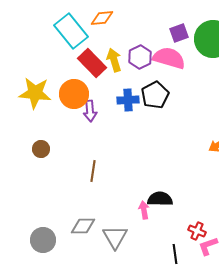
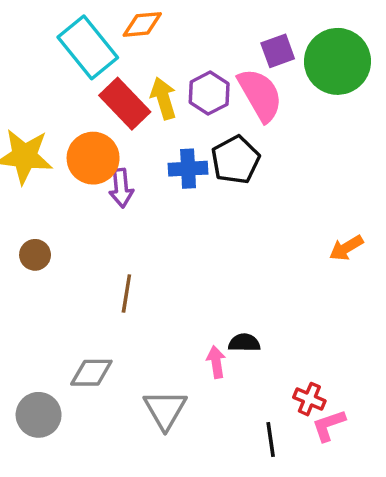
pink semicircle: (169, 58) -> (260, 95), turned 44
black semicircle: (160, 199) -> (244, 343), size x0.7
gray diamond: (83, 226) -> (91, 373), moved

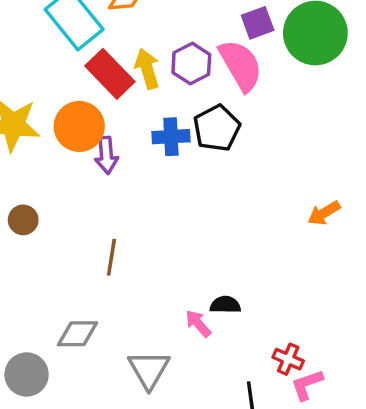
pink arrow: (216, 362) -> (198, 324), turned -32

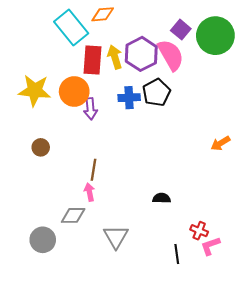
purple square: (258, 23) -> (181, 30), turned -30
purple hexagon: (191, 64) -> (141, 54), size x1.4
red rectangle: (110, 74) -> (92, 60), turned 48
pink arrow: (198, 324) -> (89, 192), moved, turned 30

